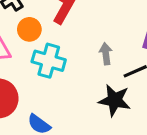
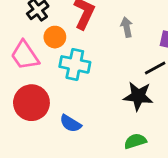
gray arrow: (106, 54) -> (127, 27), moved

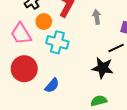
blue semicircle: (70, 123) -> (52, 85), turned -84

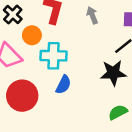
blue semicircle: (52, 85) -> (63, 85), moved

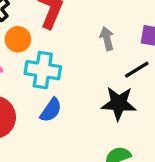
gray arrow: (92, 15) -> (107, 39), moved

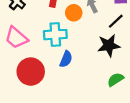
orange circle: (18, 39) -> (74, 13), moved

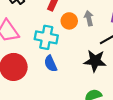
blue semicircle: (66, 59) -> (51, 64), turned 119

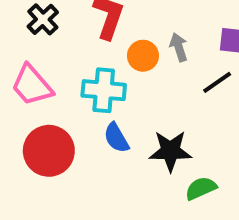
black star: (95, 61) -> (170, 151), moved

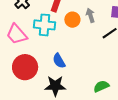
cyan cross: (104, 90) -> (45, 25), moved
black star: (170, 151) -> (55, 86), moved

